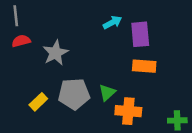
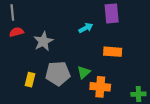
cyan arrow: (112, 22) -> (86, 28), moved
purple rectangle: (140, 34) -> (112, 13), moved
yellow rectangle: (38, 102) -> (30, 80), turned -32

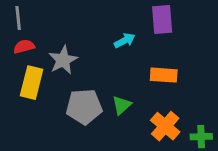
yellow rectangle: (30, 80) -> (32, 83), moved, size x1.5
orange cross: (100, 87) -> (165, 126), moved, turned 36

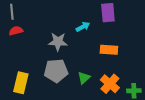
gray star: (63, 60) -> (58, 42), moved, turned 30
yellow rectangle: (32, 83) -> (21, 83), moved
green triangle: (122, 105) -> (84, 78), moved

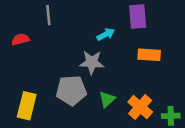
gray line: (12, 12) -> (48, 15), moved
gray star: (58, 42) -> (92, 62), moved
orange rectangle: (109, 50) -> (149, 55), moved

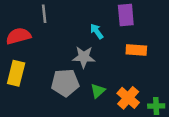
cyan arrow: (106, 34) -> (97, 31), turned -98
red semicircle: (20, 39) -> (18, 36), size x1.5
yellow rectangle: (27, 106) -> (16, 73), moved

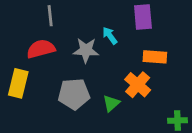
red semicircle: (18, 36) -> (41, 49), moved
gray star: (84, 57) -> (86, 50), moved
orange cross: (128, 98) -> (138, 85), moved

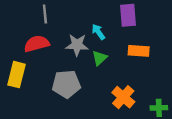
orange cross: (138, 85) -> (123, 97), moved
green triangle: (111, 103) -> (100, 58), moved

